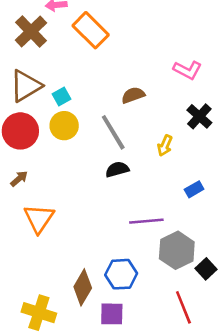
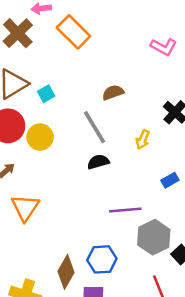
pink L-shape: (187, 70) -> (164, 47), moved
yellow circle: (64, 126) -> (40, 137), moved

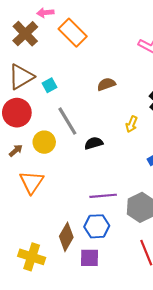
gray line: (94, 127) -> (67, 121), moved
yellow circle: (40, 137) -> (44, 142), moved
purple line: (125, 210) -> (103, 196), moved

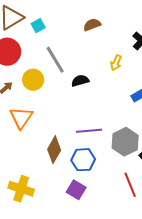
brown diamond: (66, 237) -> (54, 150), moved
purple square: (89, 258) -> (76, 190), turned 30

